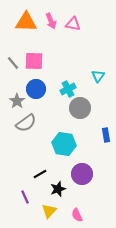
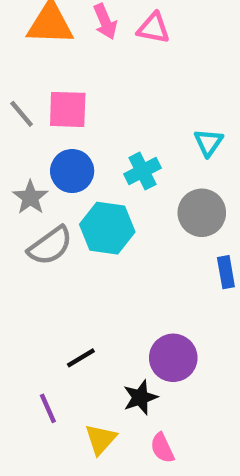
gray circle: (80, 108) -> (202, 213), moved
cyan hexagon: (64, 144) -> (107, 228), moved
black star: (58, 189) -> (140, 397), moved

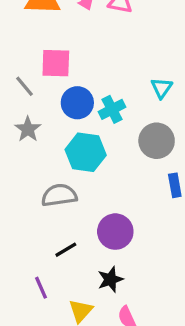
gray line: (22, 114) -> (24, 86), moved
blue circle: (72, 171) -> (77, 103), moved
gray semicircle: (50, 246) -> (59, 195), moved, turned -152
purple circle: (173, 358) -> (115, 232), moved

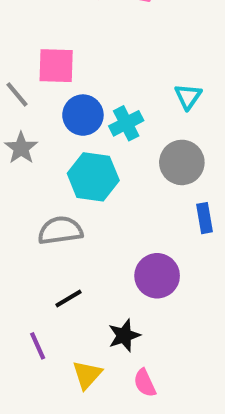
purple circle: (115, 232) -> (157, 276), moved

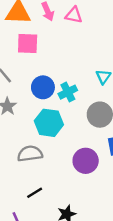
pink square: (56, 66) -> (28, 43), moved
purple circle: (157, 276) -> (86, 161), moved

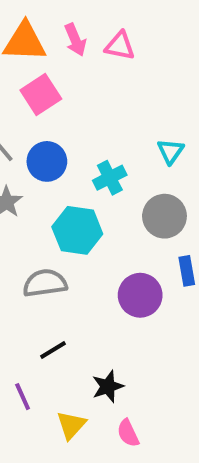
pink square: (28, 43) -> (41, 95), turned -35
blue circle: (43, 87) -> (47, 161), moved

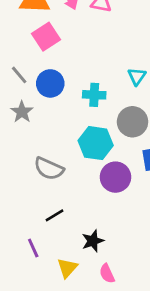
cyan cross: (110, 178) -> (94, 95), turned 30
cyan hexagon: (77, 230) -> (96, 143), moved
gray semicircle: (45, 283) -> (49, 169), turned -148

